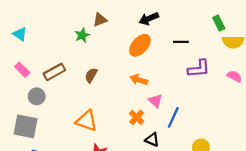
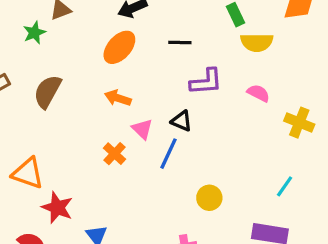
brown semicircle: (91, 75) -> (47, 91), size x1.5
orange triangle: (87, 121) -> (28, 173), moved
black triangle: (152, 140) -> (182, 121), moved

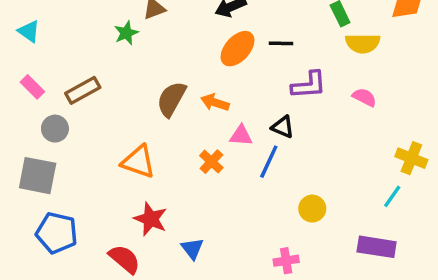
orange ellipse: (119, 47) -> (237, 49), moved
brown semicircle: (47, 91) -> (171, 99), moved
yellow cross: (299, 123) -> (411, 158), moved
pink triangle: (142, 129) -> (241, 136), turned -40
orange triangle: (28, 173) -> (138, 162), moved

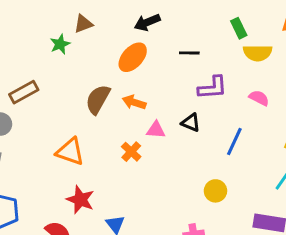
orange ellipse: (237, 49) -> (133, 57), moved
blue line: (269, 162) -> (234, 141), moved

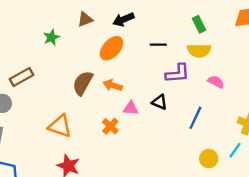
brown triangle: (83, 24) -> (85, 19), moved
yellow semicircle: (258, 53) -> (199, 51), moved
yellow circle: (215, 191) -> (209, 159), moved

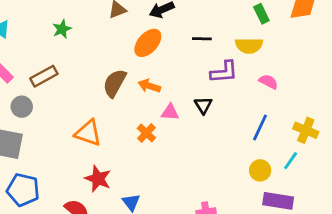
green rectangle: (199, 24) -> (261, 14), moved
green star: (51, 37) -> (62, 29), moved
black triangle: (159, 102) -> (203, 105), turned 35
blue line: (195, 118) -> (260, 127), moved

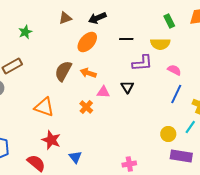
blue line: (260, 127) -> (176, 94), moved

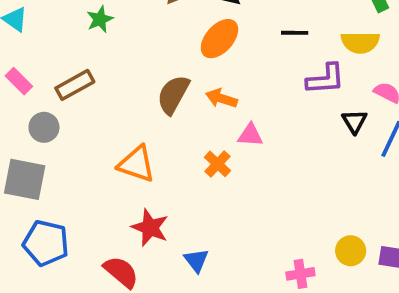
black triangle: (127, 87) -> (354, 122), moved
yellow circle: (168, 134) -> (351, 251), moved

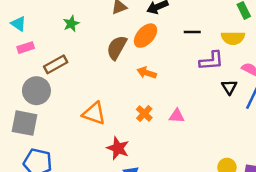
pink rectangle: (19, 81) -> (26, 48), moved, turned -63
brown semicircle: (173, 95) -> (117, 48), moved
gray circle: (44, 127) -> (36, 91), size x1.5
pink triangle: (250, 135) -> (177, 116), moved
red star: (150, 228) -> (118, 148), moved

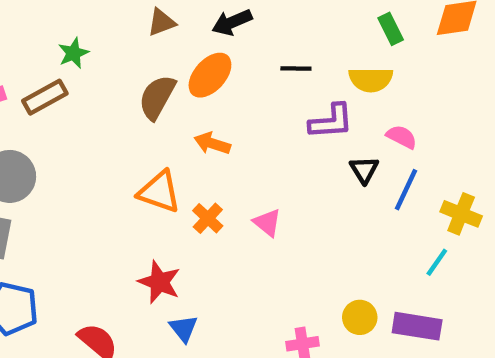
brown rectangle: (56, 64) -> (45, 97), moved
orange triangle: (94, 113) -> (159, 192), moved
pink triangle: (177, 116) -> (267, 223), turned 35

